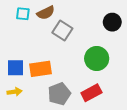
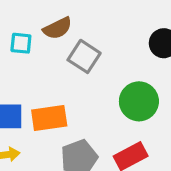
cyan square: (23, 14) -> (21, 43), moved

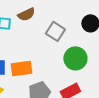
gray square: (84, 56) -> (55, 31), moved

